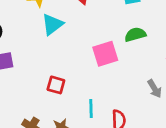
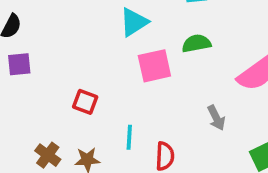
cyan triangle: (52, 24) -> (134, 22), moved

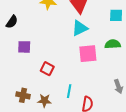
purple square: (19, 64) -> (24, 47), moved
brown cross: (48, 155) -> (23, 95), turned -32

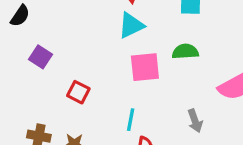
purple square: (24, 47) -> (41, 57), turned 32
cyan line: (69, 91) -> (131, 120), moved

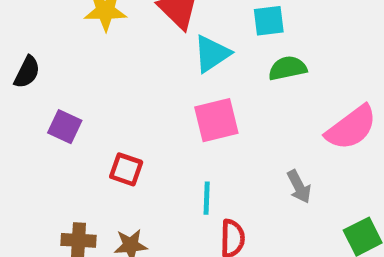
cyan triangle: (131, 25) -> (212, 54), moved
green semicircle: (185, 52) -> (288, 68), moved

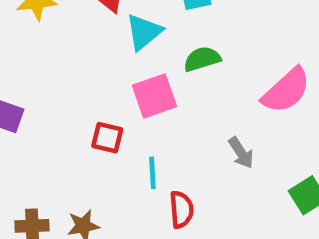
green semicircle: (288, 68) -> (202, 59), moved
red square: (126, 169) -> (107, 138), moved

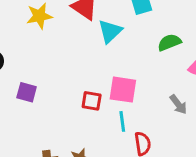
green semicircle: (202, 59) -> (169, 42), moved
pink square: (154, 96) -> (123, 90), moved, turned 32

